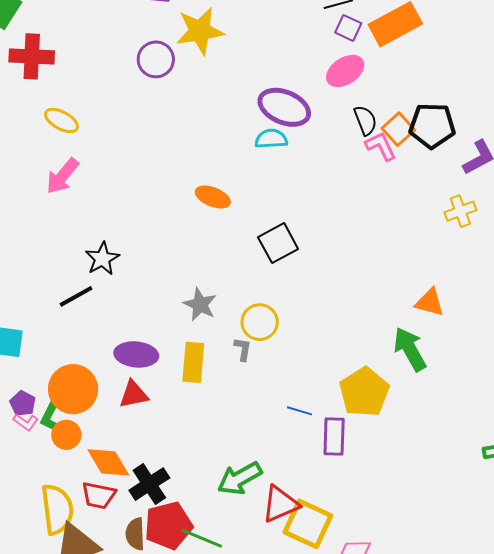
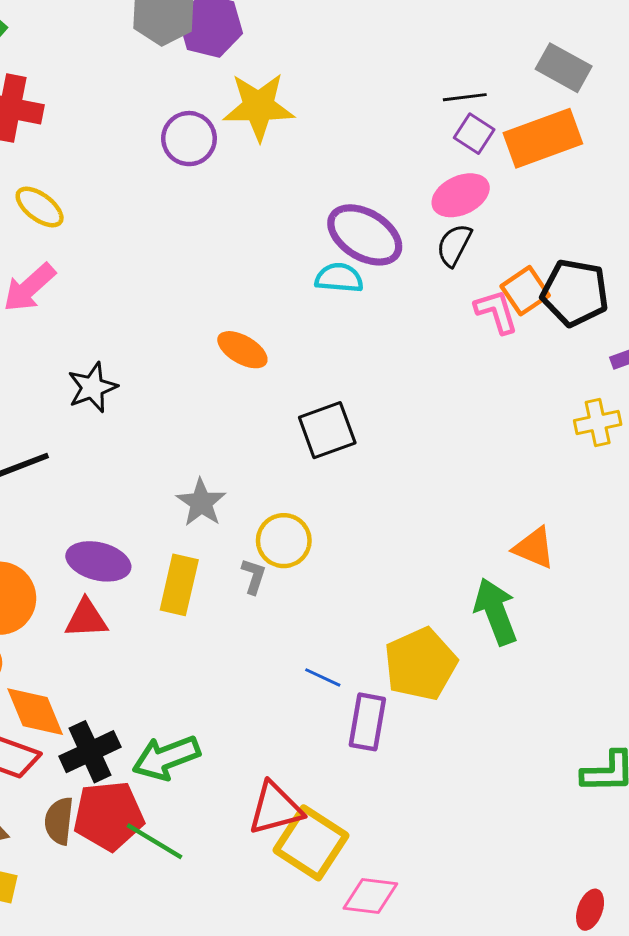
black semicircle: (365, 120) -> (454, 245), moved, turned -140
black star: (102, 259) -> (92, 387), moved
green arrow: (240, 478) -> (166, 758), moved

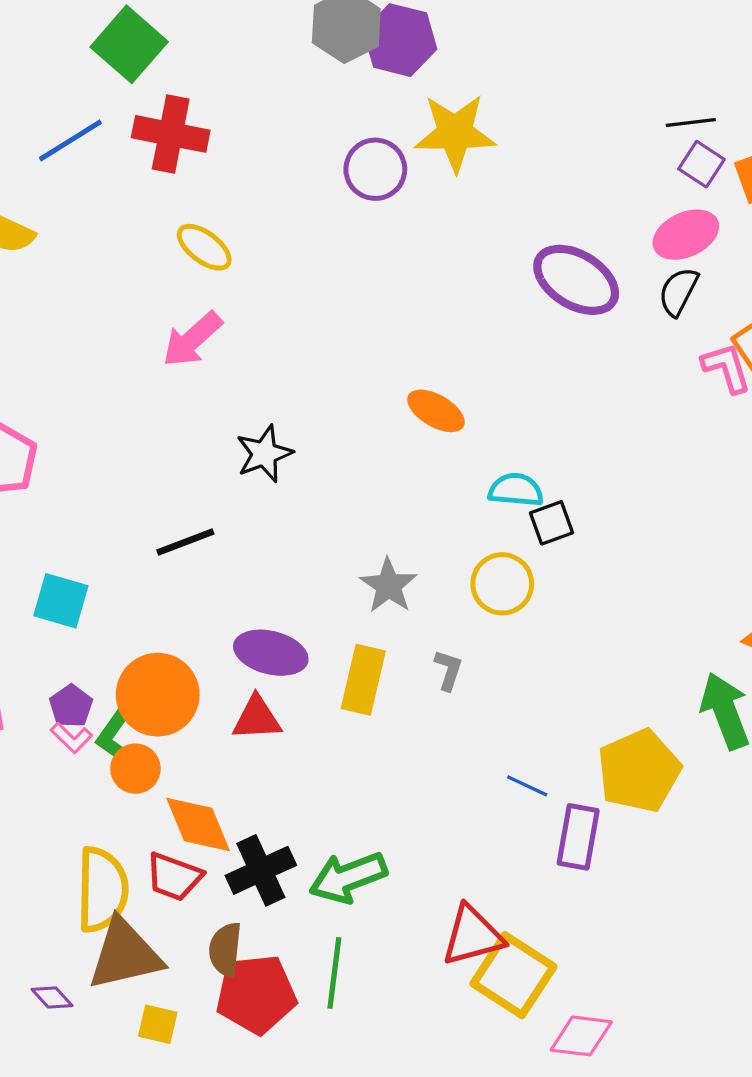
cyan semicircle: (339, 278) -> (516, 490), moved
black square: (327, 430) -> (552, 523), moved, size x0.7
yellow circle: (284, 541) -> (502, 584), moved
red pentagon: (109, 816) -> (256, 994), moved
green line: (154, 841) -> (334, 973), turned 66

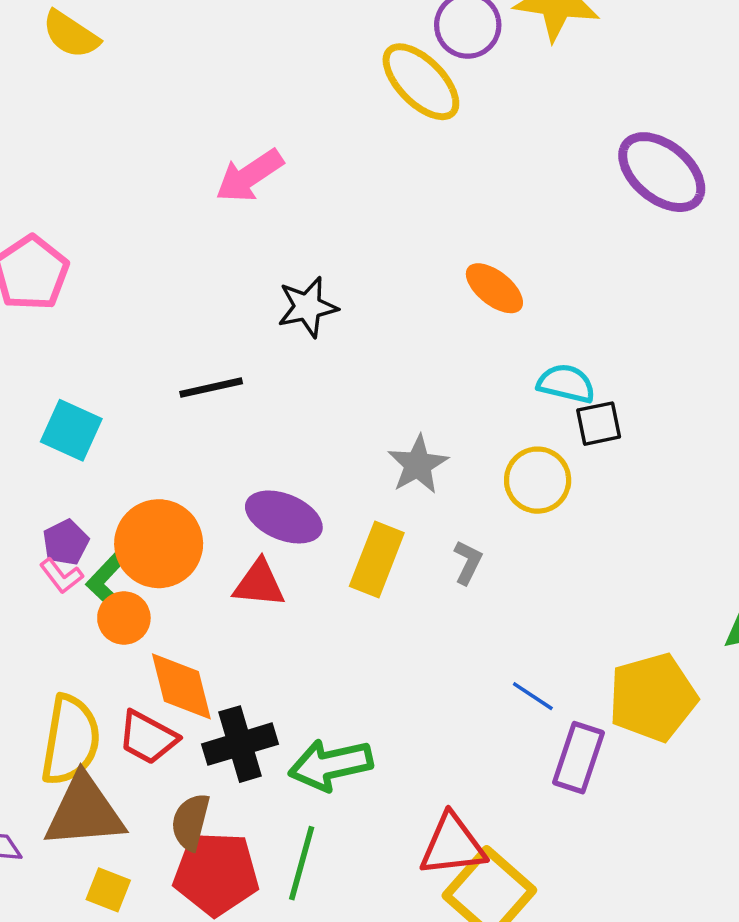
yellow ellipse: (204, 247) -> (421, 82), moved, size x1.4

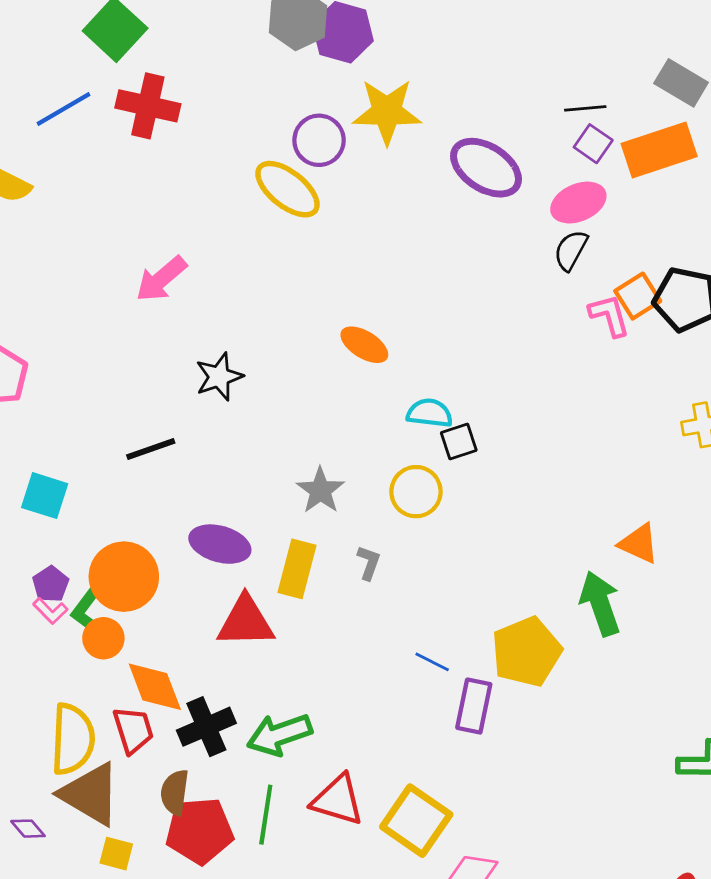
purple ellipse: (662, 172) -> (486, 168), moved
red triangle: (259, 584) -> (246, 622), moved, size x1.4
red trapezoid: (148, 737) -> (133, 730), turned -129
brown triangle: (84, 812) -> (90, 794), turned 42
red triangle: (453, 845) -> (338, 800), moved, turned 30

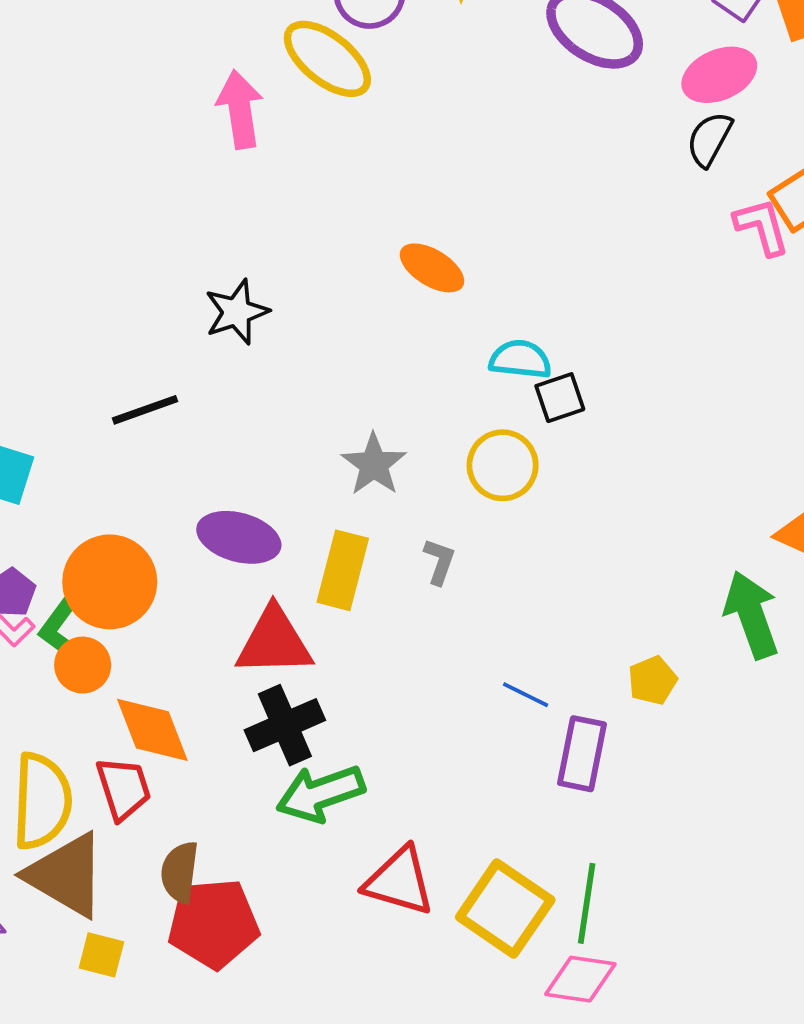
pink arrow: (161, 279) -> (240, 109), moved, turned 122
yellow pentagon: (526, 652) -> (653, 680), size x0.5
black cross: (206, 727) -> (285, 725), moved
green line: (266, 815) -> (587, 903), moved

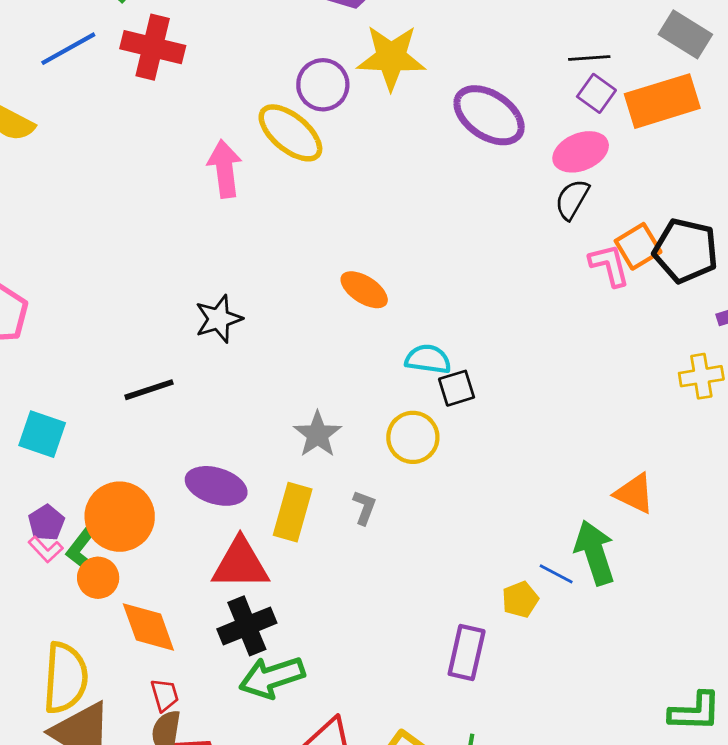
blue line: (526, 695) -> (556, 574), moved
red trapezoid: (123, 788) -> (165, 695), moved, size x0.7

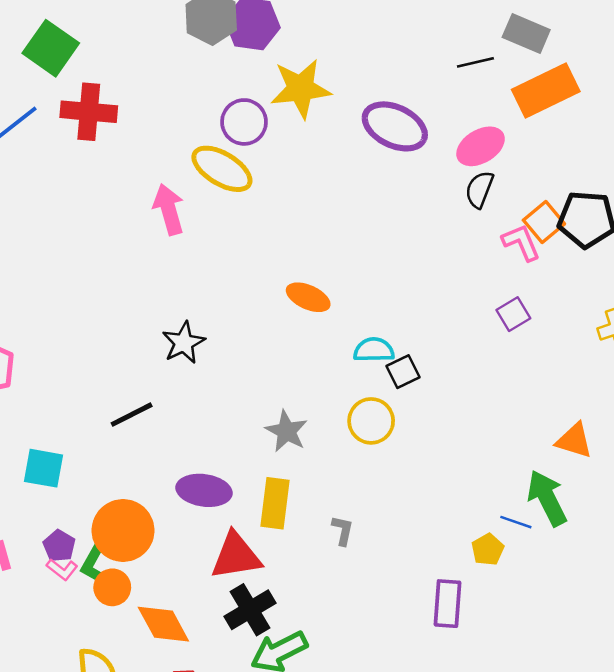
gray rectangle: (685, 34) -> (526, 34), moved
purple square: (596, 93) -> (513, 314), moved, turned 32
gray L-shape: (364, 507) -> (343, 530), moved

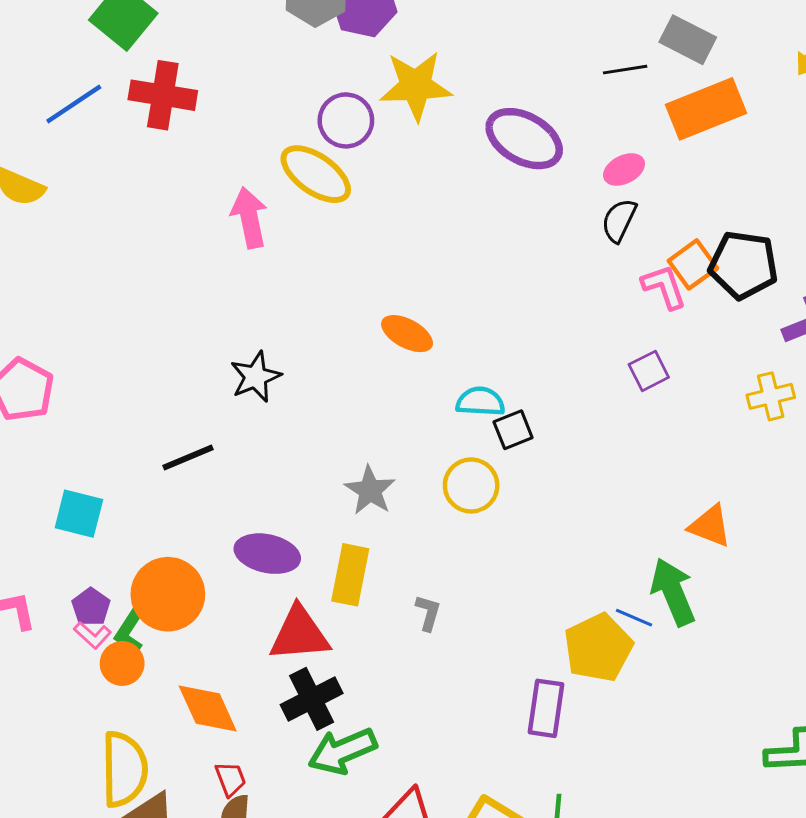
pink ellipse: (481, 146) -> (624, 169), size x0.7
yellow pentagon: (488, 549) -> (598, 648), size x1.8
orange circle: (112, 587) -> (122, 663), moved

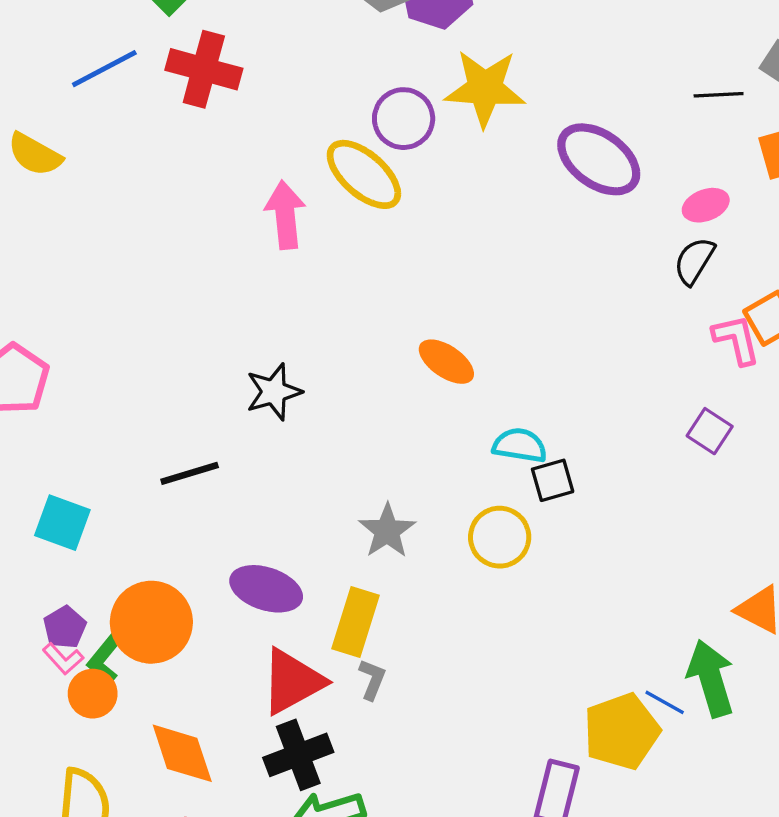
purple square: (649, 371) -> (710, 431), turned -36
gray L-shape: (428, 613) -> (372, 679), moved
red triangle: (299, 634) -> (292, 682), turned -30

